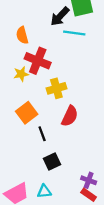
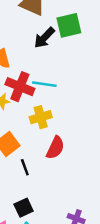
cyan line: (74, 33) -> (44, 84), moved
black square: (52, 161) -> (24, 208), moved

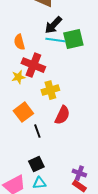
green square: (69, 25) -> (73, 39), moved
cyan line: (44, 84) -> (55, 40), moved

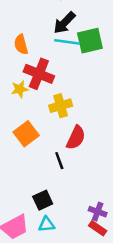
black line: (37, 131) -> (59, 161), moved

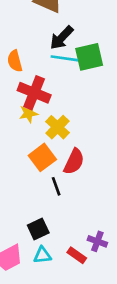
yellow star: (20, 89) -> (29, 113), moved
yellow cross: (61, 106) -> (57, 127), turned -30
orange square: (26, 134) -> (42, 157), moved
red rectangle: (98, 228) -> (77, 255), moved

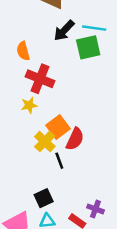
cyan line: (64, 58) -> (94, 28), moved
yellow star: (29, 113) -> (29, 105), moved
yellow cross: (57, 127) -> (45, 141), moved
orange square: (42, 157) -> (58, 127), moved

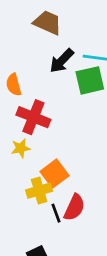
red semicircle: (75, 139) -> (74, 207), moved
yellow cross: (45, 141) -> (39, 191), turned 30

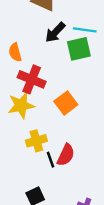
yellow star: (21, 148) -> (21, 105), size x1.6
orange square: (55, 174) -> (66, 103), moved

